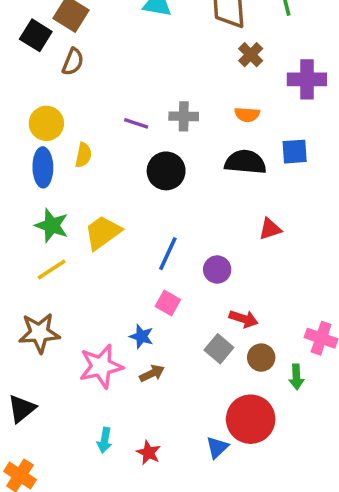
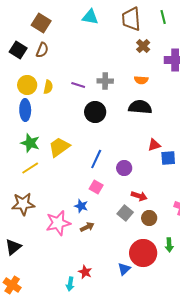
black square: (36, 35) -> (18, 50), moved
blue square: (295, 152) -> (168, 158), moved
yellow semicircle: (83, 155) -> (48, 87), moved
green arrow: (296, 377) -> (169, 245), moved
cyan arrow: (104, 440) -> (70, 284), moved

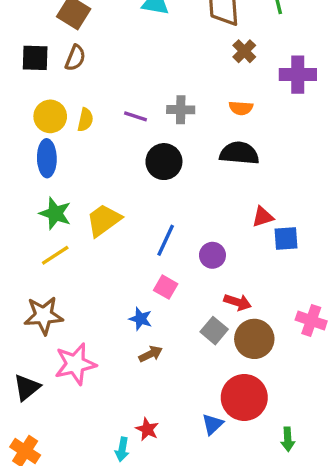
black square: (18, 50) -> (35, 58), turned -30
brown circle: (149, 218) -> (254, 339), size x1.5
pink star: (58, 223) -> (75, 364), moved
green arrow: (169, 245) -> (288, 439), moved

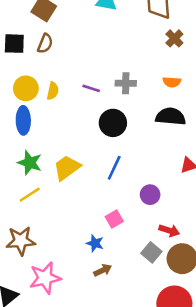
blue line: (166, 240) -> (114, 168), moved
pink square: (166, 287) -> (114, 219), turned 30

